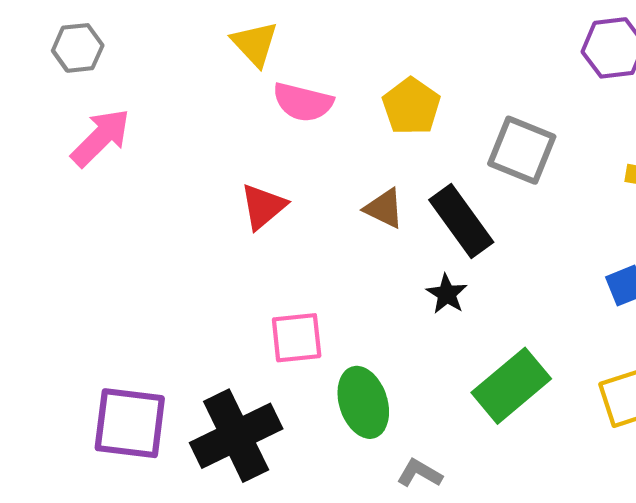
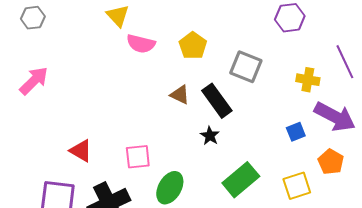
pink arrow: (101, 138) -> (34, 81), moved
red triangle: (263, 206) -> (81, 151), moved, turned -50
green ellipse: (363, 402) -> (170, 188), turned 48

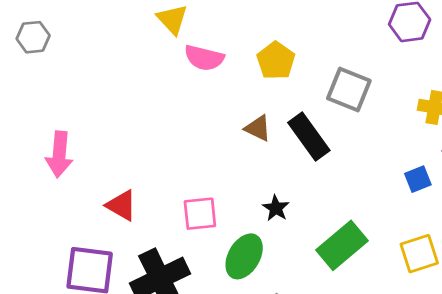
gray hexagon: (33, 18) -> (33, 37), moved
pink arrow: (34, 81) -> (59, 154), moved, turned 140
black star: (210, 136) -> (276, 208), moved

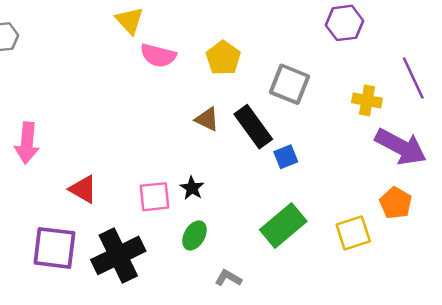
blue square: (418, 179) -> (286, 157), moved
black star: (276, 208) -> (192, 188), moved
green ellipse: (244, 256) -> (194, 235), size x0.7

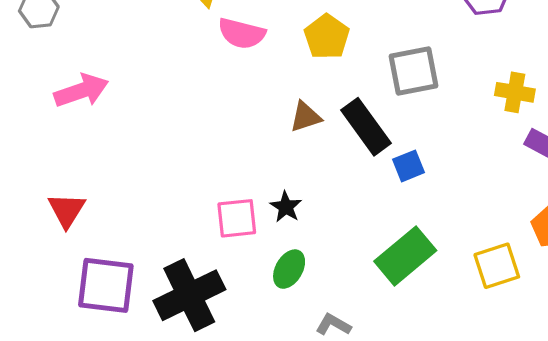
gray square: (289, 84) -> (413, 71), turned -33
brown triangle: (207, 119) -> (305, 117), turned -44
pink arrow: (27, 143) -> (81, 91), moved, turned -114
red triangle: (83, 189) -> (67, 210), moved, turned 32

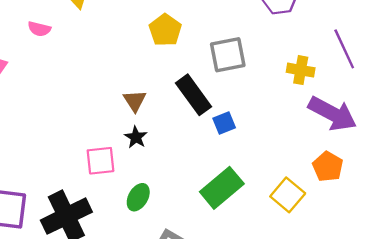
pink semicircle: (242, 33) -> (39, 29), moved, size x0.7
brown triangle: (305, 117) -> (135, 101), moved, turned -45
black star: (286, 207) -> (136, 137), moved
yellow square: (497, 266) -> (288, 195), turned -32

